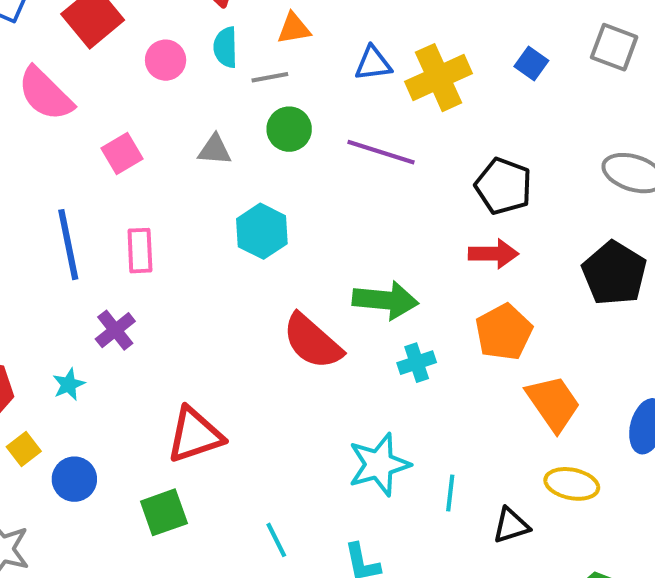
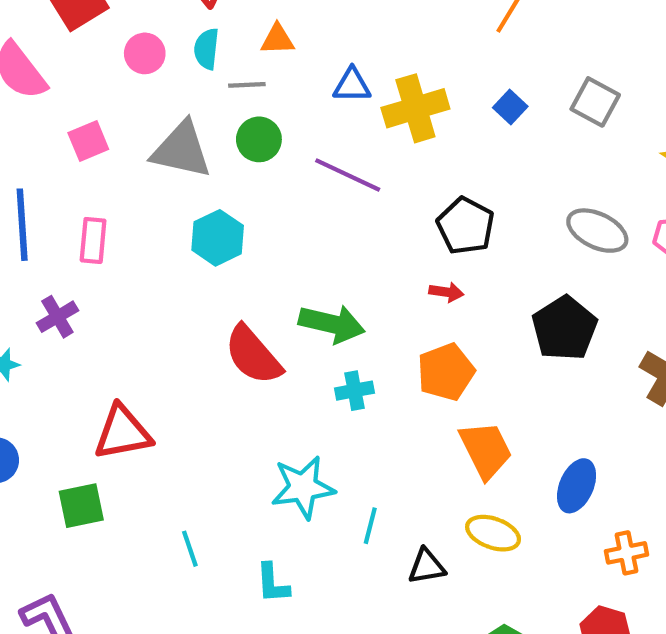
gray triangle: (215, 150) -> (182, 150), size x1.8
red arrow: (493, 254) -> (446, 292), size x0.7

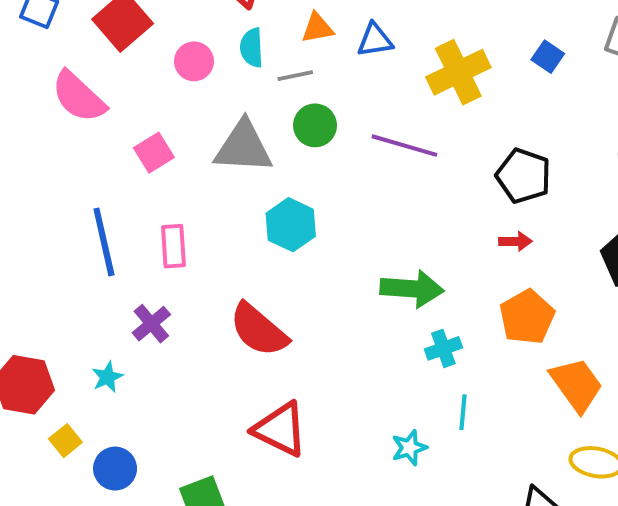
blue triangle: (352, 85) -> (375, 40), moved
red semicircle: (253, 355) -> (259, 330), moved
red triangle: (123, 433) -> (280, 429), moved, turned 46
cyan star: (303, 487) -> (409, 448), size x0.6
cyan line: (370, 526) -> (463, 412), moved

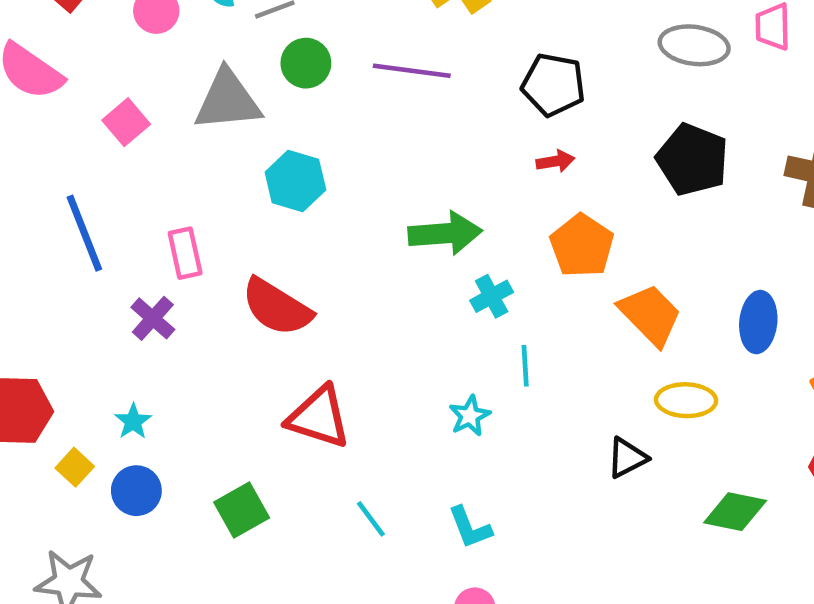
pink rectangle: (173, 246) -> (185, 253), moved
cyan star: (107, 377) -> (133, 421), moved

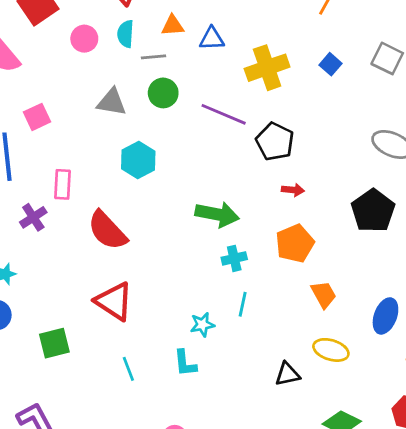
black pentagon: (553, 85) -> (275, 142), moved
gray triangle: (228, 100) -> (112, 102), size x0.7
pink square: (126, 122) -> (37, 117), moved
orange trapezoid: (650, 315) -> (324, 294), size x0.7
cyan L-shape: (470, 527) -> (185, 363), moved

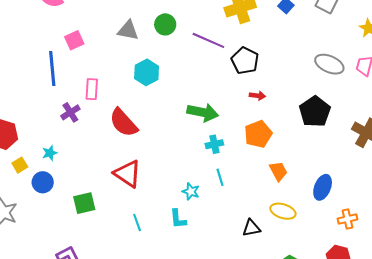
cyan line: (243, 304) -> (220, 177), turned -30
cyan star: (202, 325) -> (191, 191), turned 30

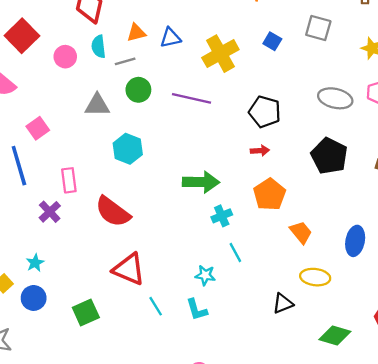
black pentagon: (245, 61) -> (265, 112), moved
cyan line: (137, 222) -> (156, 306), moved

